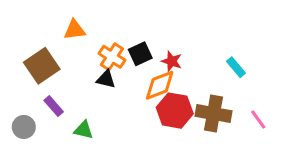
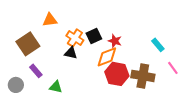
pink line: (258, 119) -> (173, 68), moved

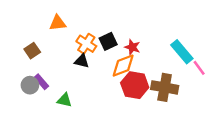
brown square: (28, 44) -> (32, 51), size x0.6
cyan rectangle: (158, 45) -> (182, 52), size x1.5
pink line: (173, 68) -> (199, 68), moved
gray circle: (16, 85) -> (30, 85), moved

